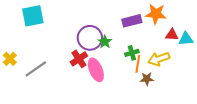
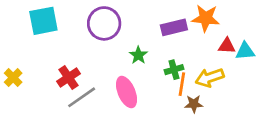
purple circle: (90, 38) -> (104, 23), moved
red cross: (79, 59) -> (68, 78), moved
gray line: (36, 69) -> (82, 97), moved

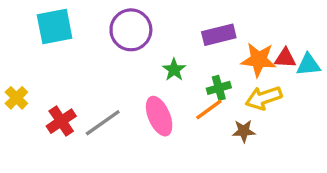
orange star: (206, 18) -> (259, 60), moved
red cross: (68, 78) -> (61, 121), moved
orange line: (182, 84) -> (209, 109), moved, turned 45

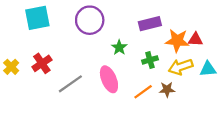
cyan triangle: (308, 65) -> (208, 69), moved
orange line: (209, 109) -> (143, 92), moved
red cross: (61, 121) -> (42, 63), moved

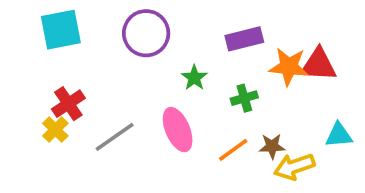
red triangle: (195, 40) -> (318, 65), size x1.5
yellow cross: (11, 67) -> (55, 130), moved
yellow arrow: (181, 67) -> (294, 167), moved
cyan triangle: (208, 69) -> (339, 135), moved

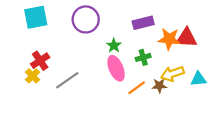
pink ellipse: (178, 130) -> (116, 68), moved
yellow arrow: (294, 167) -> (172, 74), moved

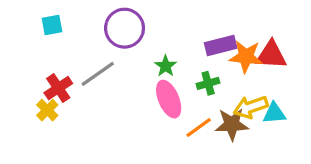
cyan square: (36, 17) -> (52, 25), size x0.6
purple rectangle: (143, 23) -> (221, 46), moved
cyan triangle: (198, 79) -> (274, 113), moved
gray line: (67, 80) -> (98, 74), moved
brown star: (159, 86) -> (232, 124), size x1.5

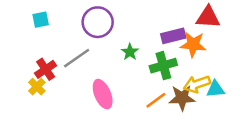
red triangle: (271, 55) -> (208, 17), moved
green cross: (208, 83) -> (163, 66), size x1.5
pink ellipse: (169, 99) -> (103, 94), moved

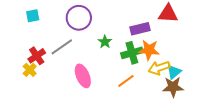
orange star: (193, 44) -> (149, 50), moved
cyan triangle: (215, 89) -> (174, 72), turned -35
brown star: (182, 98) -> (173, 87), moved

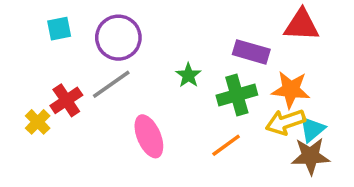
purple circle: (79, 18) -> (118, 38), moved
purple rectangle: (140, 29) -> (251, 52), turned 30
orange star: (149, 50) -> (291, 90), moved
yellow cross: (30, 70) -> (38, 122), moved

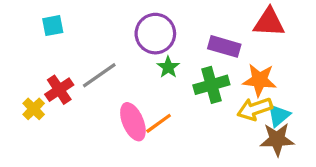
purple circle: (118, 38) -> (155, 34), moved
orange line: (226, 145) -> (159, 123), moved

